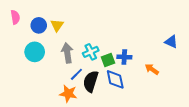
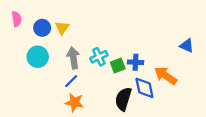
orange arrow: (152, 69) -> (166, 76), size x1.5
blue line: (76, 74) -> (71, 81), moved
blue diamond: (115, 79) -> (144, 88), moved
black semicircle: (91, 81) -> (123, 99), moved

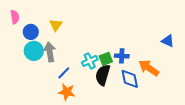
blue circle: (42, 28) -> (31, 32), moved
cyan cross: (99, 57) -> (90, 61), moved
gray arrow: (73, 58) -> (50, 52), moved
black semicircle: (123, 99) -> (103, 75), moved

